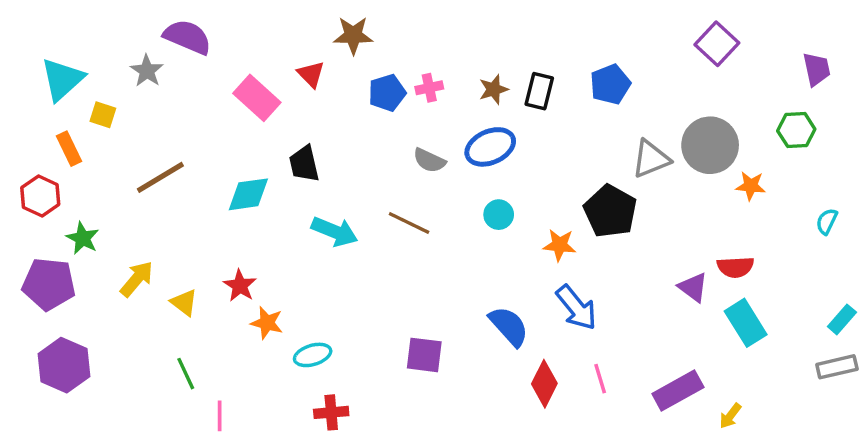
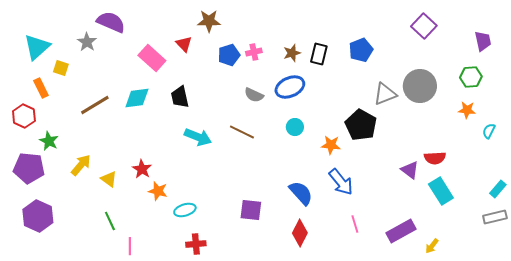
orange star: (751, 186) -> (467, 110), moved
cyan diamond: (248, 194) -> (137, 98), moved
red diamond: (544, 384) -> (300, 233), moved

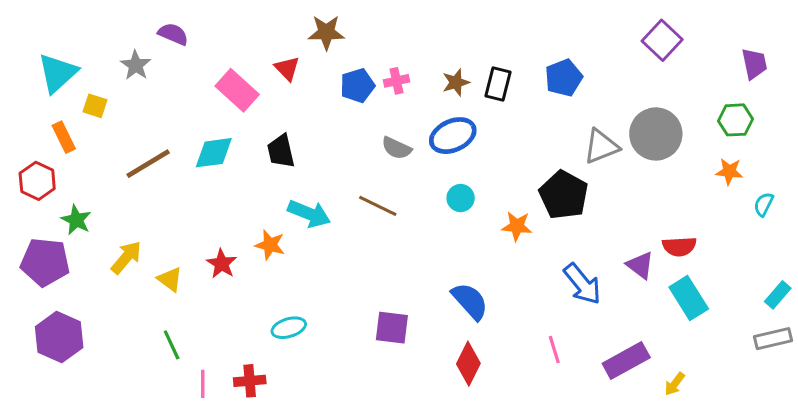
purple semicircle: (111, 22) -> (173, 34), size x0.7
blue arrow: (341, 182) -> (582, 284), moved
orange star: (158, 191) -> (270, 245), moved
red cross: (196, 244) -> (250, 381), moved

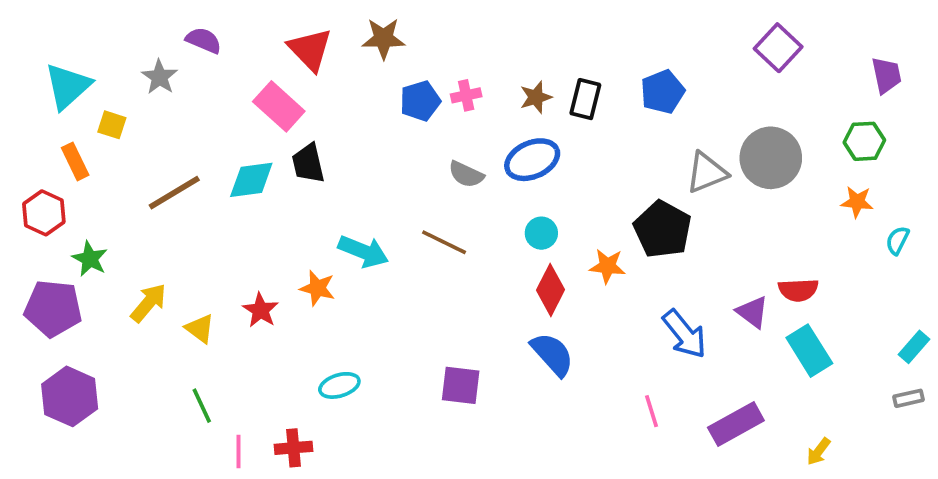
red triangle: (287, 68) -> (310, 50), moved, size x1.5
black trapezoid: (281, 151) -> (308, 163), moved
gray rectangle: (773, 339) -> (908, 398), size x0.7
red diamond: (468, 364) -> (551, 290), moved
yellow arrow: (675, 384) -> (819, 452), moved

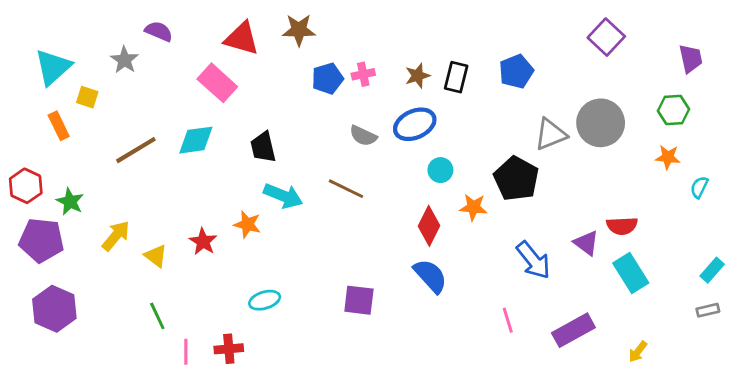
red triangle: (310, 50) -> (242, 38), turned -30
black trapezoid: (308, 163) -> (263, 147), moved
red hexagon: (44, 213) -> (26, 186), moved
cyan circle: (541, 233) -> (440, 170), moved

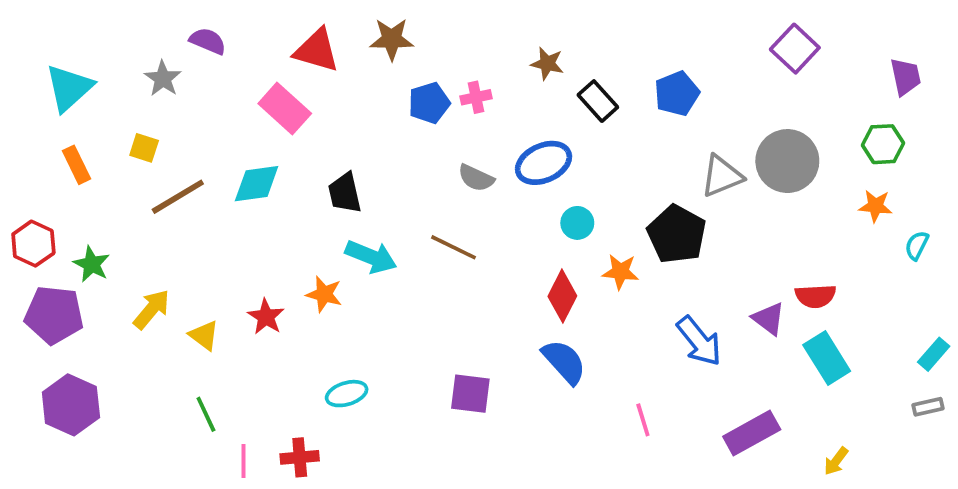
brown star: (418, 76) -> (547, 64), moved, turned 30
black rectangle: (456, 77) -> (598, 101), turned -56
yellow square: (87, 97) -> (144, 148), moved
pink line: (508, 320) -> (643, 420), moved

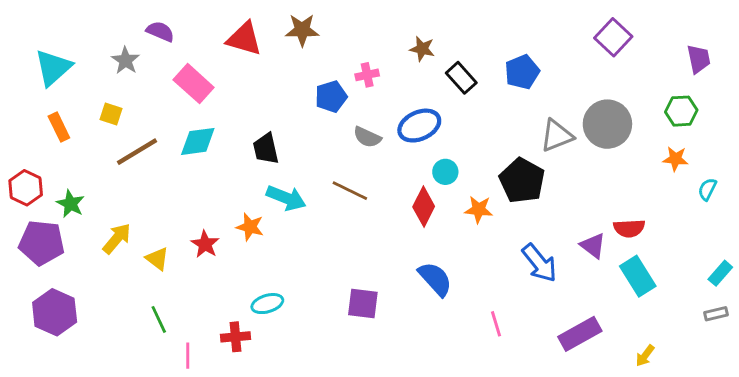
blue pentagon: (429, 103) -> (331, 97), moved
pink rectangle: (285, 109) -> (194, 84), moved
red diamond: (562, 296) -> (424, 207), moved
red cross: (300, 457) -> (235, 337), moved

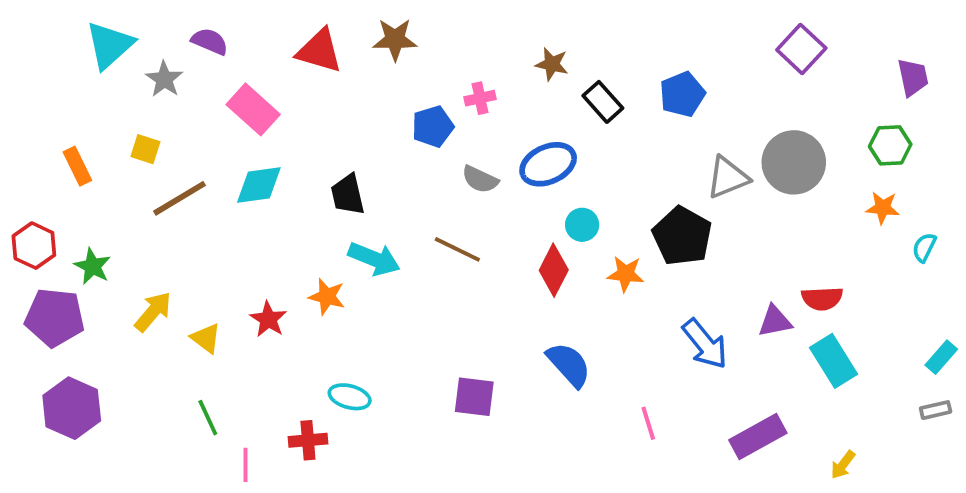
cyan triangle: (53, 68) -> (109, 45), moved
purple triangle: (593, 246) -> (775, 321), turned -48
cyan ellipse: (267, 304) -> (350, 397), turned 32

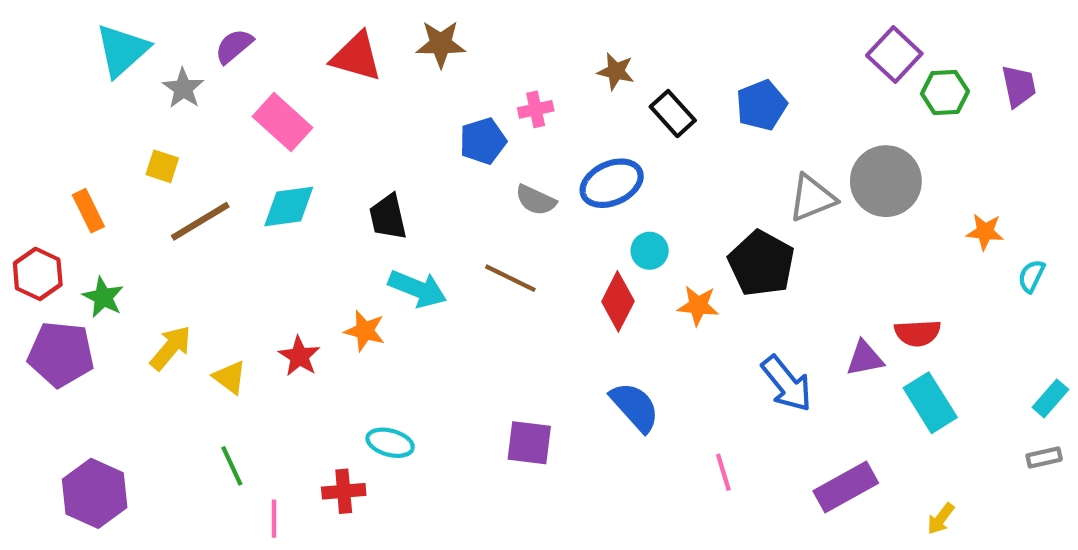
purple semicircle: (210, 41) -> (234, 46), turned -63
green hexagon: (890, 145) -> (945, 93), moved
orange rectangle: (77, 166) -> (88, 211), moved
purple hexagon: (72, 408) -> (95, 493), moved

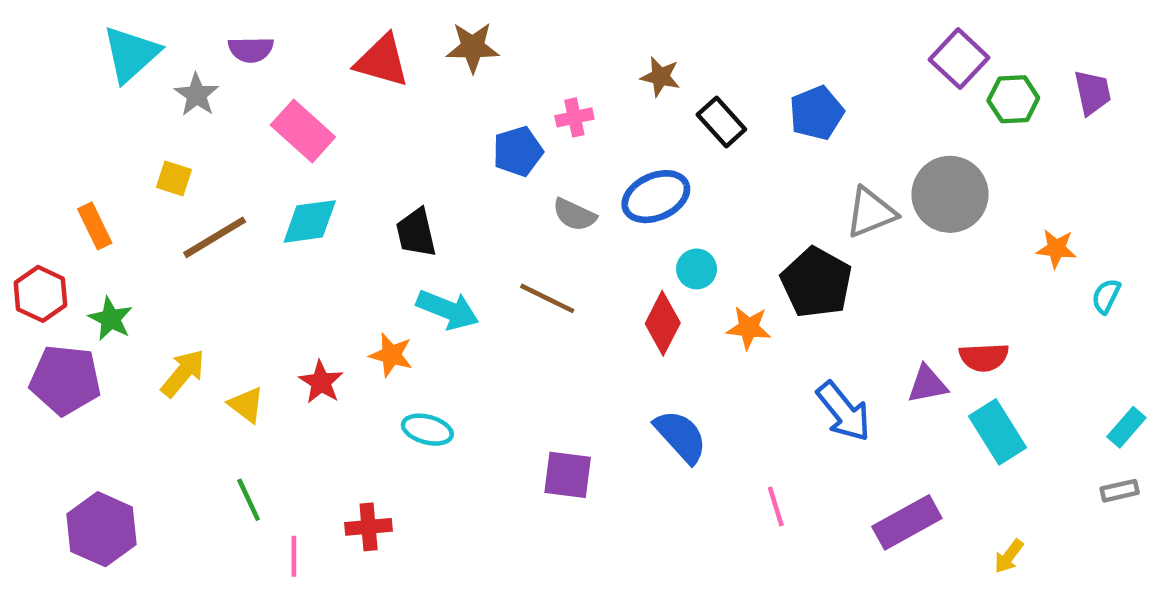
purple semicircle: (234, 46) -> (251, 50), turned -141
cyan ellipse: (390, 443) -> (427, 430), moved

